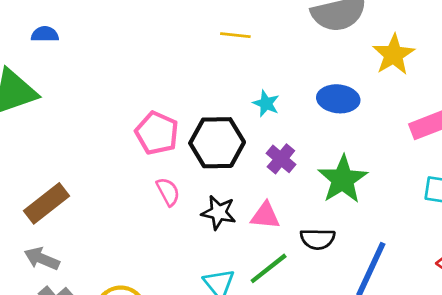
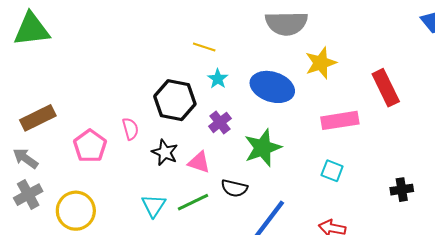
yellow line: (235, 35) -> (204, 47), moved
blue ellipse: (338, 99) -> (272, 87), size x1.4
pink pentagon: (157, 133) -> (90, 146), moved

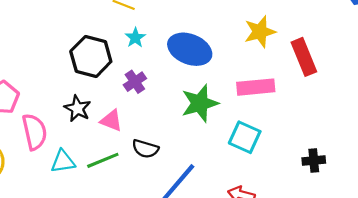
yellow star: (321, 63) -> (260, 32), moved
pink semicircle: (130, 129) -> (35, 132), moved, size x1.6
green star: (263, 148) -> (200, 103), moved
cyan square: (332, 171) -> (245, 137), size x1.4
cyan triangle: (154, 206) -> (63, 161), turned 45

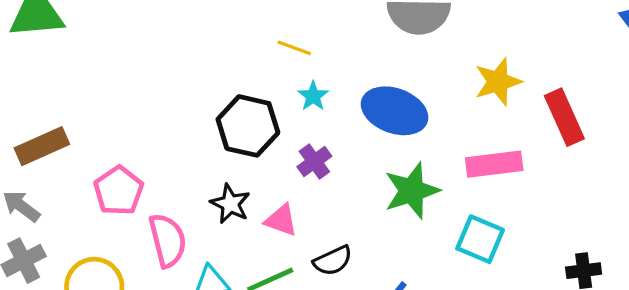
black semicircle: (145, 149) -> (333, 261), turned -40

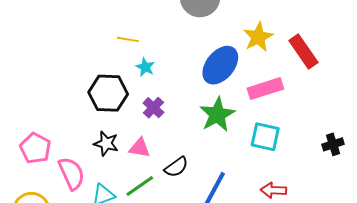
blue ellipse: (395, 111) -> (220, 65), moved, turned -60

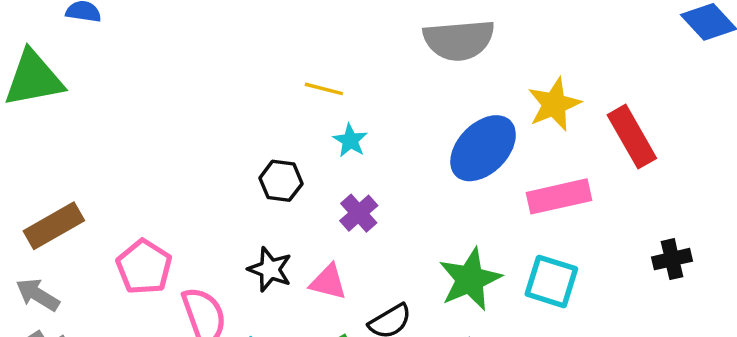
black hexagon: (108, 93) -> (281, 181), size x0.6
green star: (217, 115) -> (470, 279), moved
black cross: (333, 144) -> (672, 259), moved

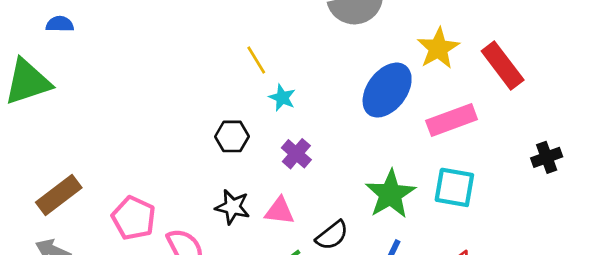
yellow line: (324, 89) -> (256, 60), turned 52

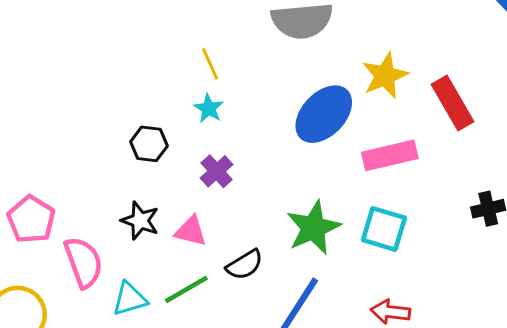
yellow line: (256, 60) -> (210, 64), moved

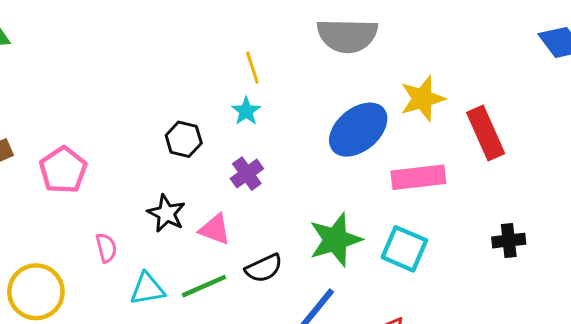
pink pentagon: (31, 219) -> (63, 170), moved
pink semicircle: (83, 262) -> (106, 248), size x0.6

